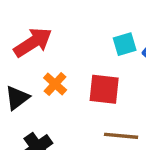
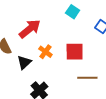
cyan square: (125, 44) -> (73, 12), moved, turned -32

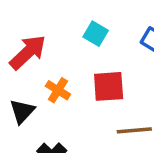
cyan square: (73, 12) -> (96, 34), moved

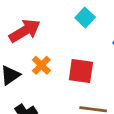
cyan square: (96, 34) -> (85, 17), moved

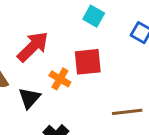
red square: (81, 71) -> (88, 62), moved

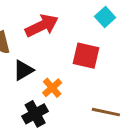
orange cross: (60, 79) -> (52, 88), moved

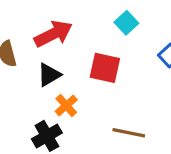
black triangle: (23, 70) -> (49, 75), moved

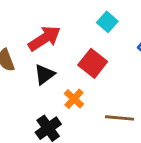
red square: (105, 68) -> (93, 63), turned 32
orange cross: (66, 106) -> (74, 99), moved

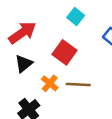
brown line: (120, 118) -> (78, 85), moved

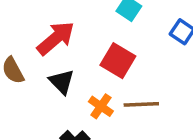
black triangle: (24, 64) -> (62, 82), turned -30

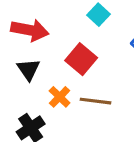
red arrow: (56, 38) -> (30, 30), turned 42

